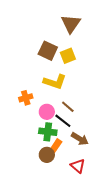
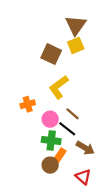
yellow square: (68, 56) -> (76, 45), moved
yellow L-shape: (55, 82) -> (59, 87), turned 125

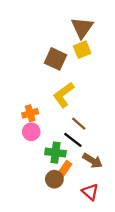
pink circle: (50, 119) -> (31, 132), moved

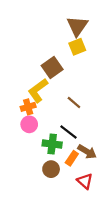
brown square: (56, 59) -> (52, 68), moved, turned 30
yellow L-shape: (64, 95) -> (38, 90), moved
brown line: (79, 124) -> (74, 102), moved
orange rectangle: (65, 169) -> (72, 158), moved

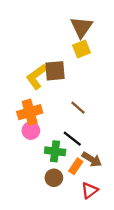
brown square: (52, 68) -> (55, 71), turned 30
yellow L-shape: (38, 90) -> (37, 77), moved
orange cross: (28, 107) -> (30, 112), size x1.5
red triangle: (85, 181) -> (90, 190), turned 42

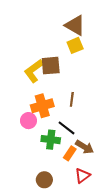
brown triangle: (81, 27) -> (75, 25), turned -35
brown line: (78, 108) -> (72, 99), turned 56
orange cross: (30, 112) -> (42, 106), moved
brown circle: (54, 178) -> (44, 180), moved

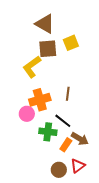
brown triangle: (75, 25) -> (45, 24), moved
brown square: (51, 66) -> (48, 49), moved
brown circle: (44, 180) -> (59, 170), moved

